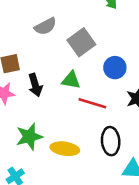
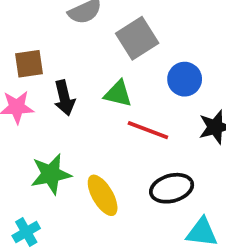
black ellipse: (111, 141) -> (172, 188), turned 76
yellow ellipse: (65, 149) -> (103, 195), turned 48

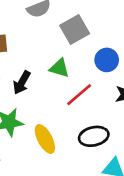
black arrow: (64, 98) -> (22, 83), moved, turned 40
red line: (148, 130) -> (79, 95), turned -64

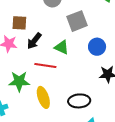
black arrow: (22, 83) -> (34, 41), moved
red line: (79, 95) -> (45, 65), moved, turned 40

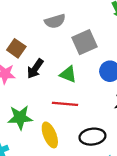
brown square: (19, 23) -> (16, 48), turned 35
red line: (45, 65) -> (65, 104), moved

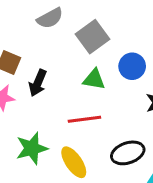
green triangle: (68, 74) -> (94, 79), moved

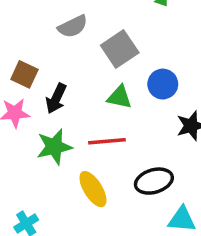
green star: (32, 148) -> (54, 147), moved

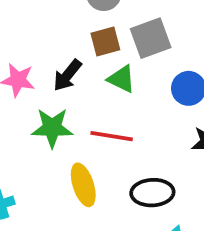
brown square: (24, 74) -> (105, 42), moved, turned 36
green triangle: (119, 97) -> (122, 79), moved

